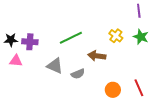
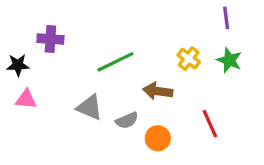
purple cross: (30, 42) -> (50, 39), moved
red line: (139, 88) -> (210, 124), moved
orange circle: (113, 90) -> (158, 138), moved

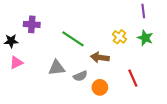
green line: (115, 62) -> (73, 39), turned 60
pink triangle: (26, 99) -> (16, 63), turned -32
gray triangle: (89, 107) -> (57, 68), turned -30

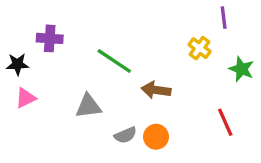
yellow cross: (119, 37) -> (200, 48), moved
green star: (145, 38) -> (241, 69), moved
gray semicircle: (80, 76) -> (125, 135), moved
red line: (133, 78) -> (225, 122), moved

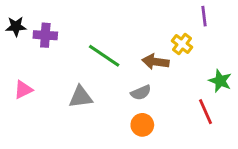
black star: (17, 64) -> (16, 26), moved
green star: (241, 69) -> (220, 81), moved
brown arrow: (156, 90) -> (156, 62), moved
gray semicircle: (125, 135) -> (141, 93), moved

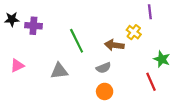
green line: (104, 56) -> (77, 41), turned 30

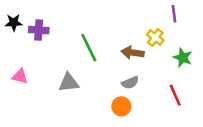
green star: (162, 59) -> (183, 58), moved
pink triangle: (17, 66) -> (20, 76), turned 40
gray semicircle: (104, 68) -> (130, 83), moved

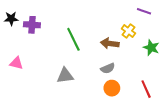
purple line: (174, 14) -> (144, 11), turned -64
gray triangle: (69, 83) -> (65, 76), moved
red line: (175, 95) -> (146, 89), moved
orange circle: (121, 106) -> (112, 88), moved

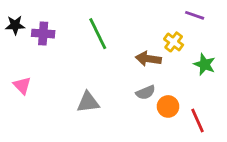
green line: (73, 39) -> (98, 34), moved
pink triangle: (16, 63) -> (22, 85), turned 32
orange circle: (112, 88) -> (168, 106), moved

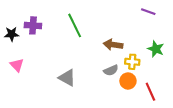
black star: (15, 25) -> (12, 34), moved
yellow cross: (174, 42) -> (132, 62), moved, turned -32
gray triangle: (88, 102) -> (67, 78), turned 36

